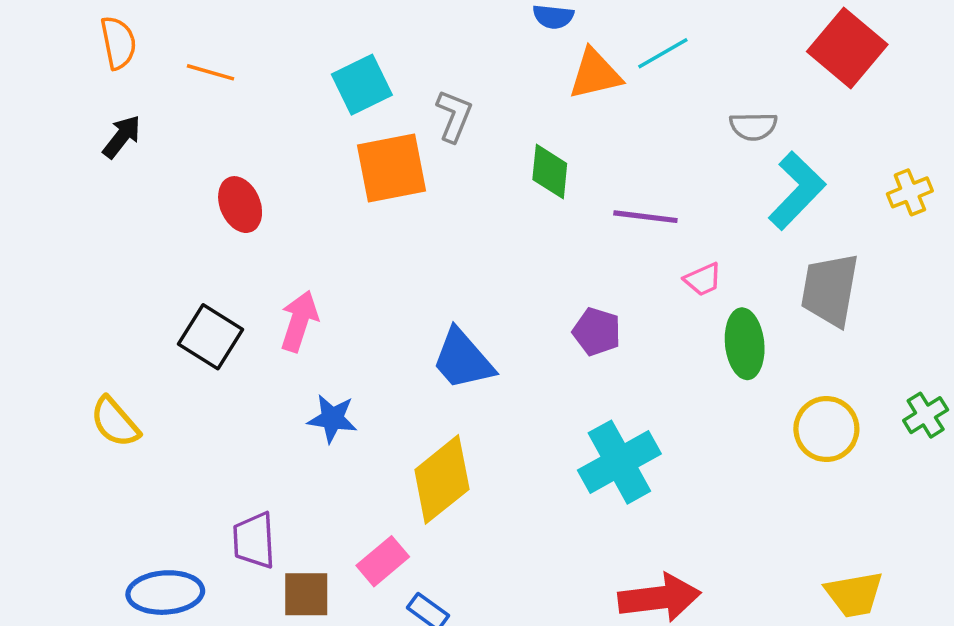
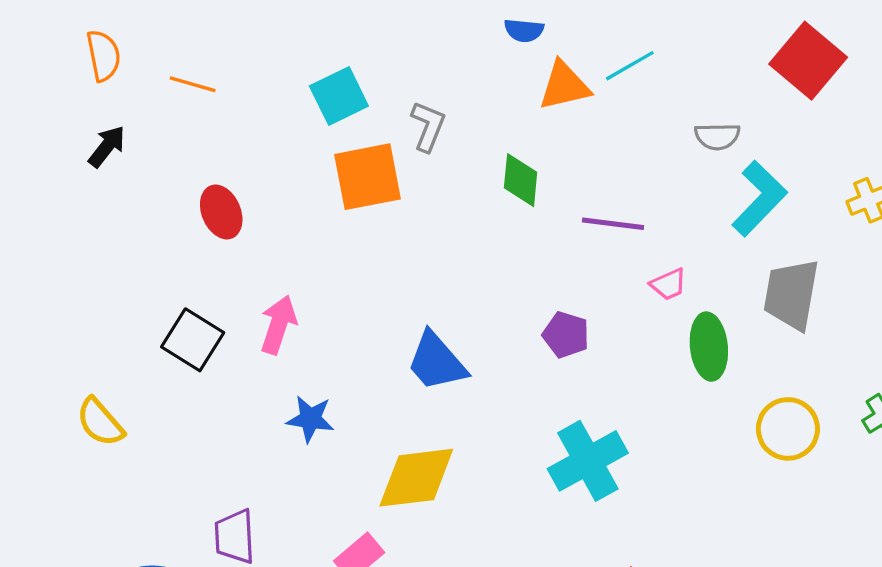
yellow diamond: (442, 479) -> (416, 478), turned 32

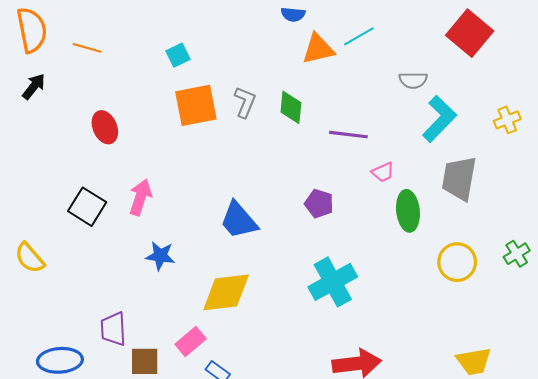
orange semicircle: (104, 56) -> (32, 30), size x1.4
cyan square: (339, 96) -> (178, 55), size x0.7
gray L-shape: (428, 126) -> (245, 102), moved

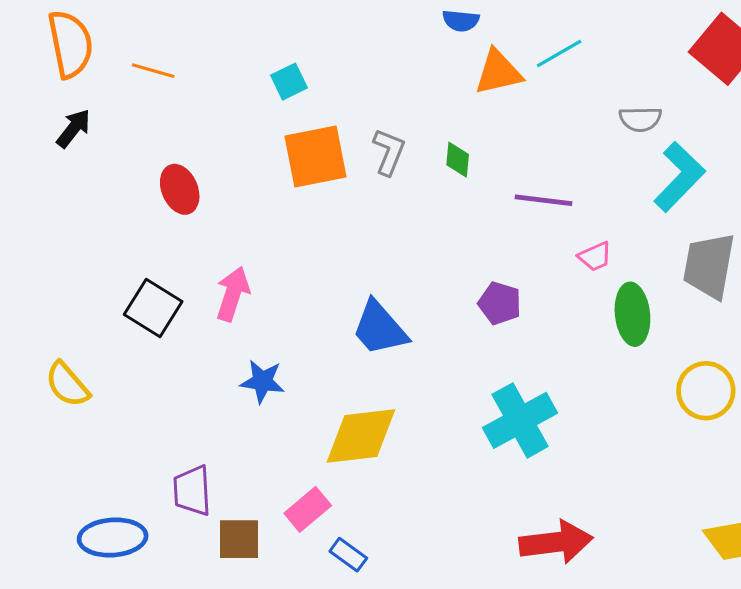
green diamond: (291, 107) -> (458, 160), size x0.7

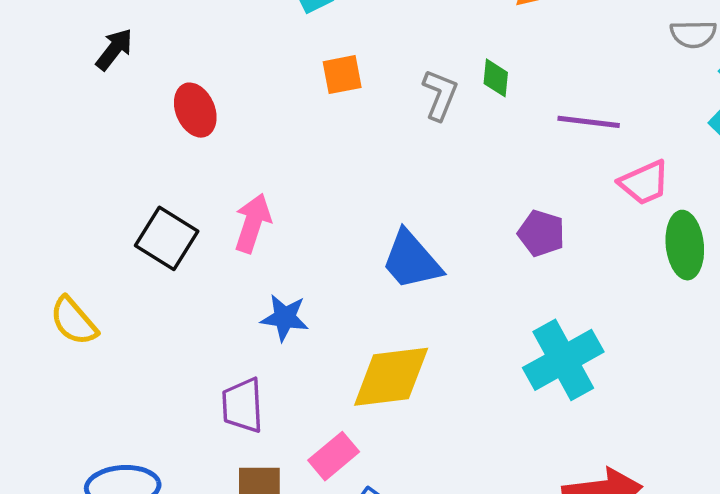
black arrow: (74, 128) -> (114, 49), moved
gray L-shape: (389, 152) -> (440, 95), moved
orange square: (316, 157) -> (342, 75), size x0.6
pink trapezoid: (595, 256) -> (644, 183), size x1.4
purple trapezoid: (192, 491) -> (243, 405), moved

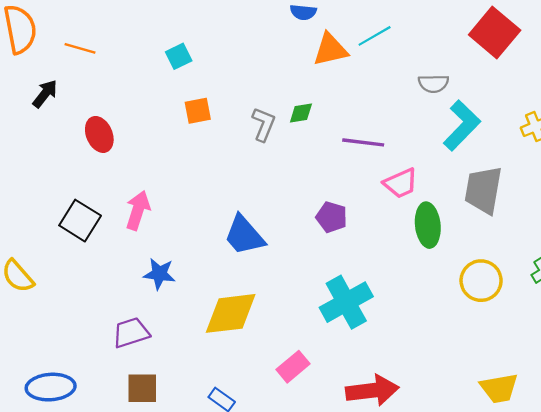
green diamond: (496, 78) -> (301, 113), turned 75
purple trapezoid: (243, 405) -> (131, 333), turned 75
pink rectangle: (334, 456) -> (293, 367), moved

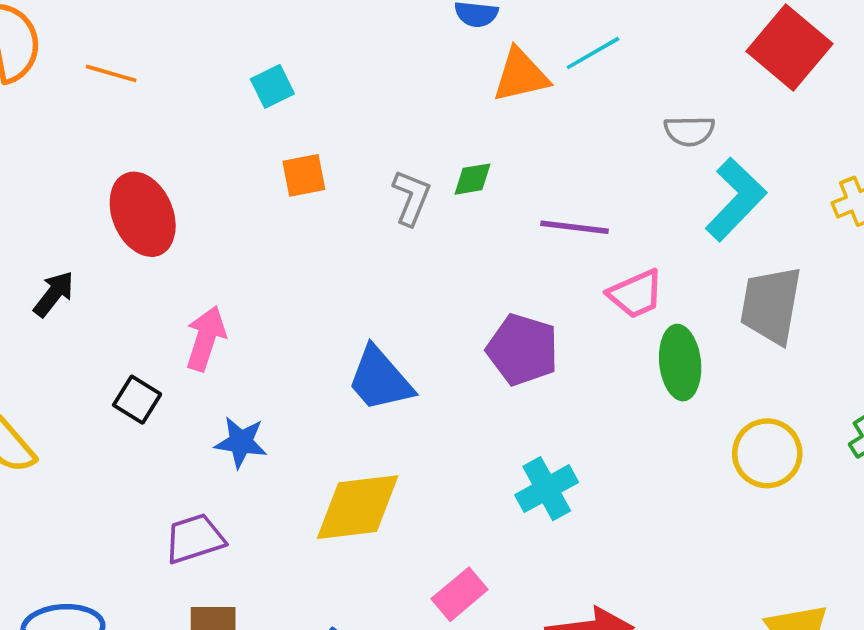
black arrow: (45, 94) -> (54, 294), moved
red ellipse: (99, 134) -> (143, 214), size x1.4
purple pentagon: (332, 217) -> (523, 350), size x1.4
black square: (80, 221) -> (137, 400), moved, size x0.7
cyan cross: (346, 302) -> (547, 489), size x0.7

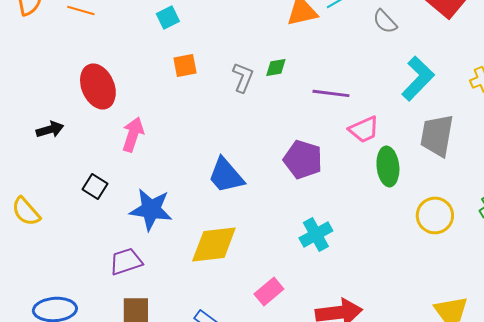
gray semicircle: (689, 131) -> (385, 21), moved, turned 48
black arrow: (54, 294) -> (50, 129), turned 36
pink arrow: (206, 338) -> (133, 134), moved
blue star: (241, 442) -> (151, 209), size x1.5

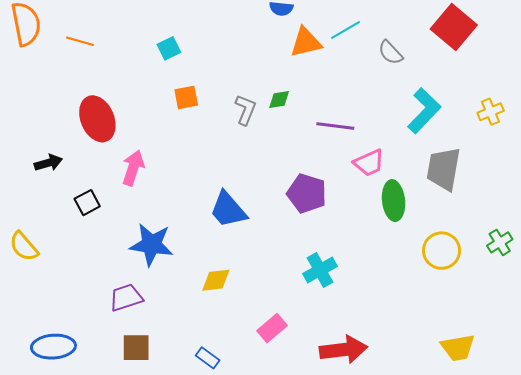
black square: (95, 186) -> (87, 203), moved, turned 30
yellow diamond: (214, 244) -> (216, 280), size x0.6

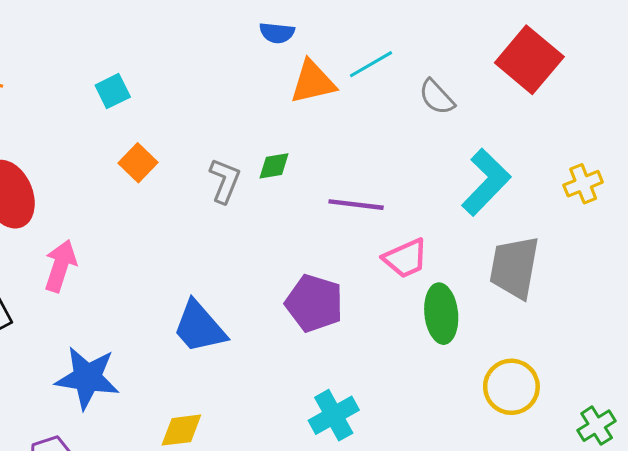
orange square: (186, 97) -> (138, 163), turned -35
green cross: (500, 242) -> (597, 426), moved

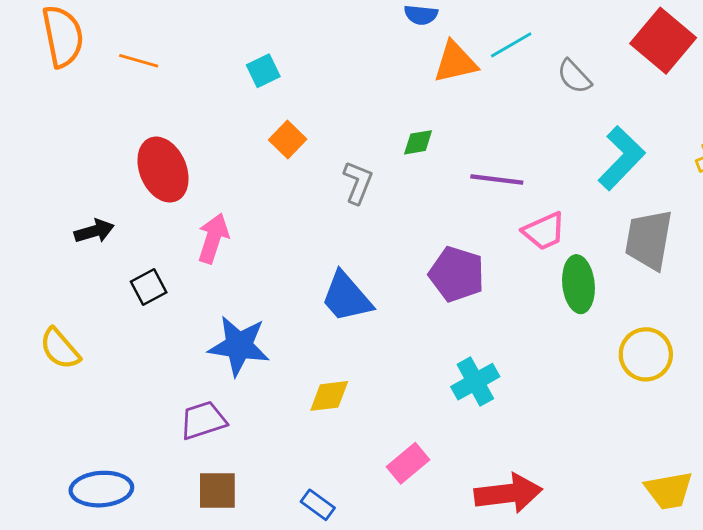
gray L-shape: (225, 181) -> (358, 182), moved

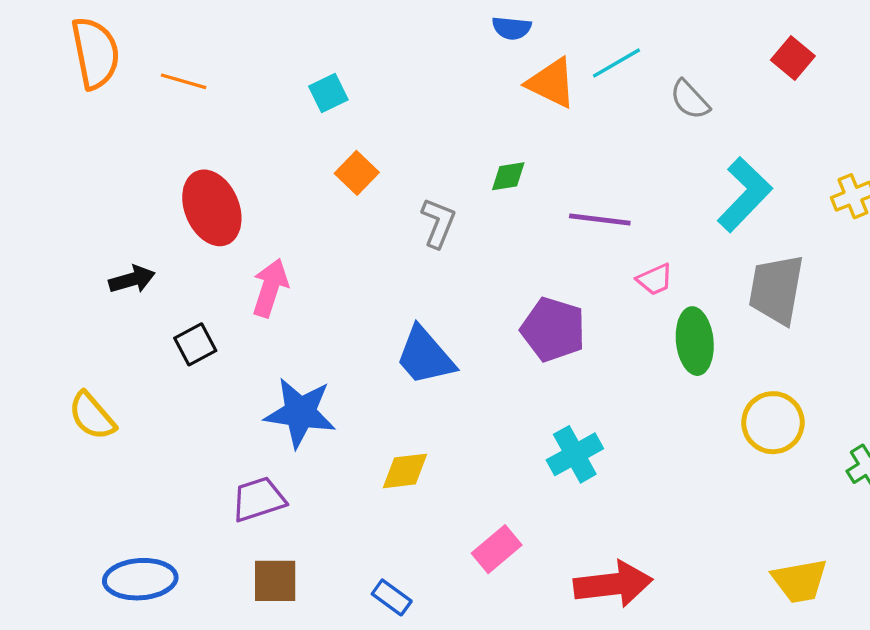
red square: (663, 41) -> (793, 58), size x0.6
orange triangle: (455, 62) -> (552, 83), turned 39
pink trapezoid: (544, 231) -> (655, 279), size x0.7

